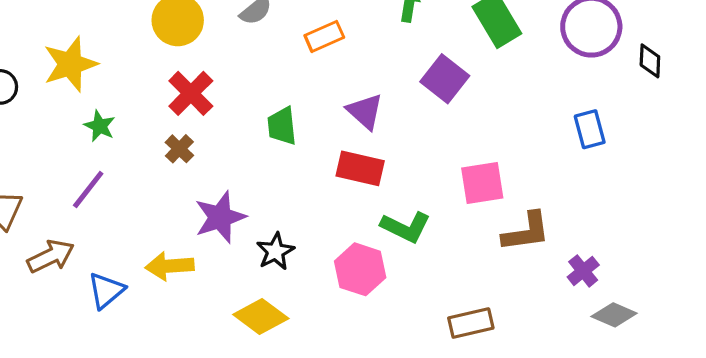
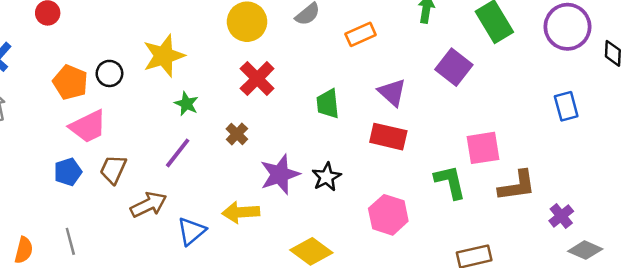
brown cross: (179, 149) -> (237, 134), moved
green L-shape: (406, 227) -> (450, 182), moved, turned -129
black star: (275, 251) -> (326, 177), moved

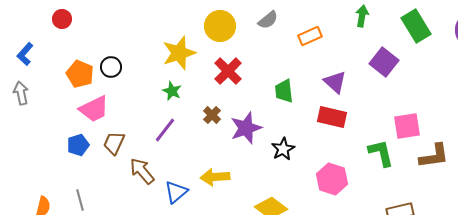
yellow star: (164, 56) -> (179, 53), moved
purple star: (280, 174) -> (246, 128), moved
brown arrow: (149, 205) -> (142, 171), turned -104

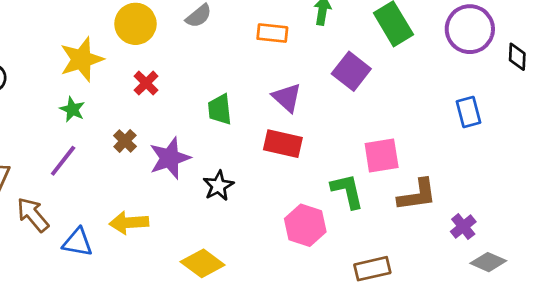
orange rectangle: (310, 36) -> (272, 33), moved, turned 30
red cross: (228, 71) -> (146, 83), size x0.7
pink hexagon: (332, 179) -> (305, 225), moved
blue triangle: (176, 192) -> (78, 242), turned 50

